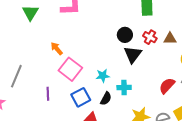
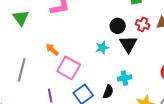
gray line: (16, 76) -> (22, 70), moved
cyan star: (103, 76) -> (102, 48), moved

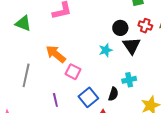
green triangle: (21, 18) -> (23, 23), turned -30
orange arrow: (52, 50) -> (56, 54), size x1.5
pink square: (69, 68) -> (73, 72), size x0.7

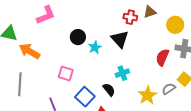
black circle: (120, 28) -> (78, 37), moved
orange arrow: (56, 54) -> (30, 51), moved
black semicircle: (113, 94) -> (109, 90), turned -48

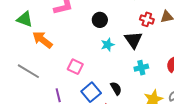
black circle: (78, 37) -> (100, 20), moved
cyan cross: (122, 73) -> (141, 68), moved
gray line: (20, 84) -> (28, 71), turned -70

